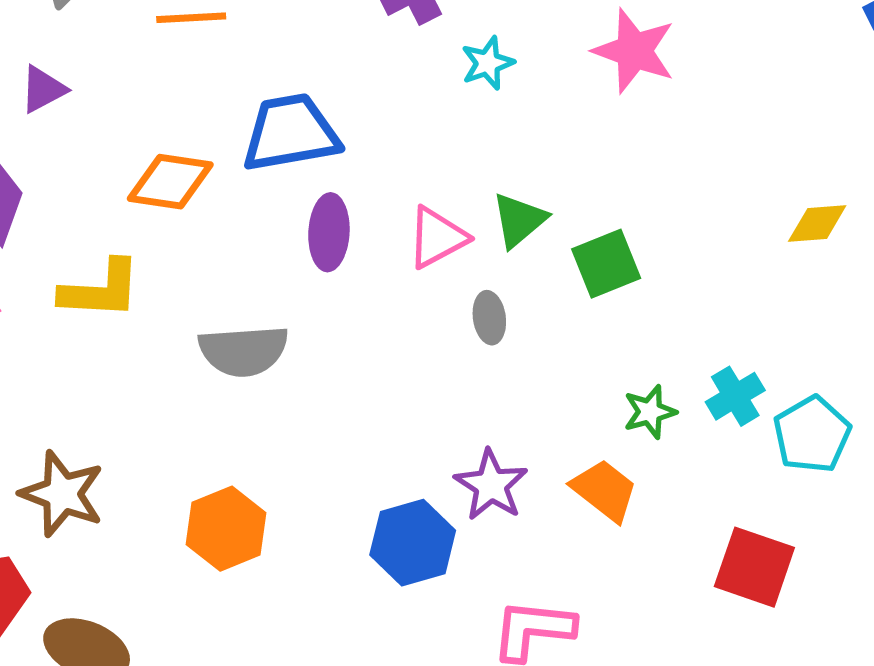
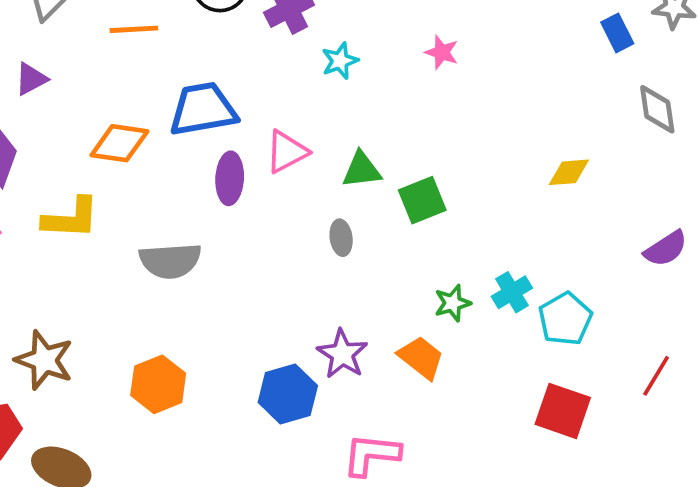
pink star: (634, 51) -> (442, 52), size x0.6
green triangle: (519, 220) -> (362, 170), turned 33
pink triangle: (437, 237) -> (287, 152), moved
red square: (754, 567) -> (563, 411), moved

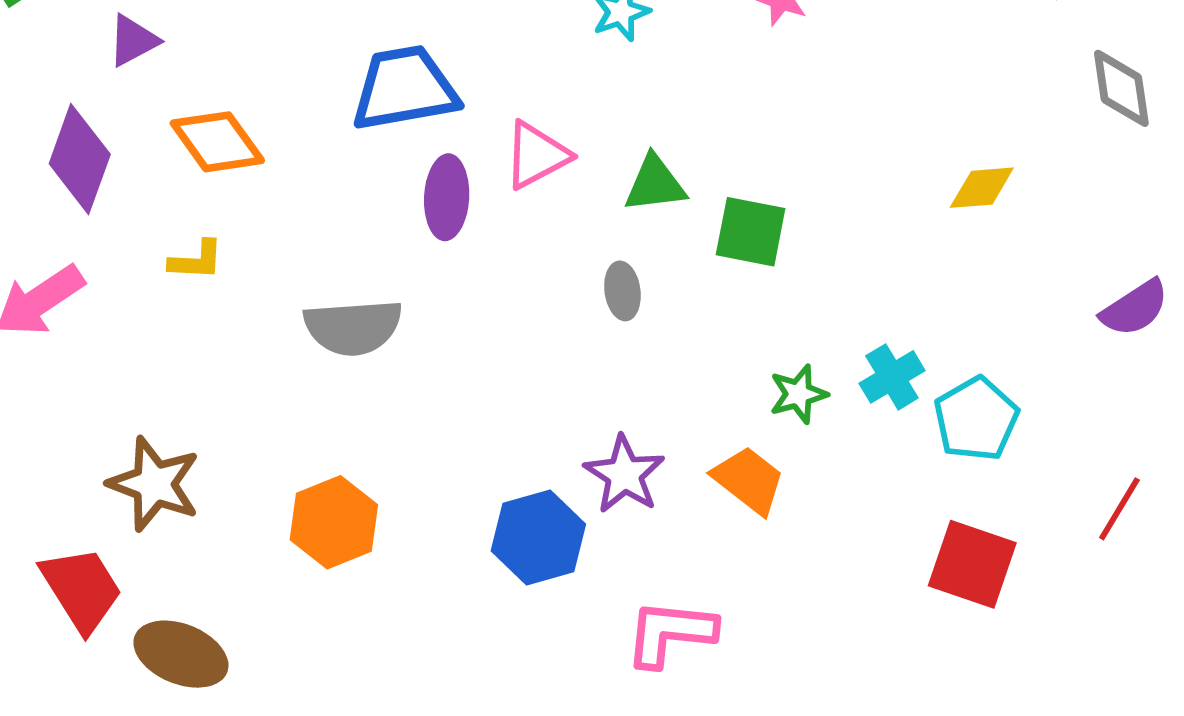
orange diamond: (119, 143) -> (217, 142), moved, turned 46
green square: (422, 200) -> (751, 232), turned 33
yellow L-shape: (71, 218) -> (196, 260), size x0.6

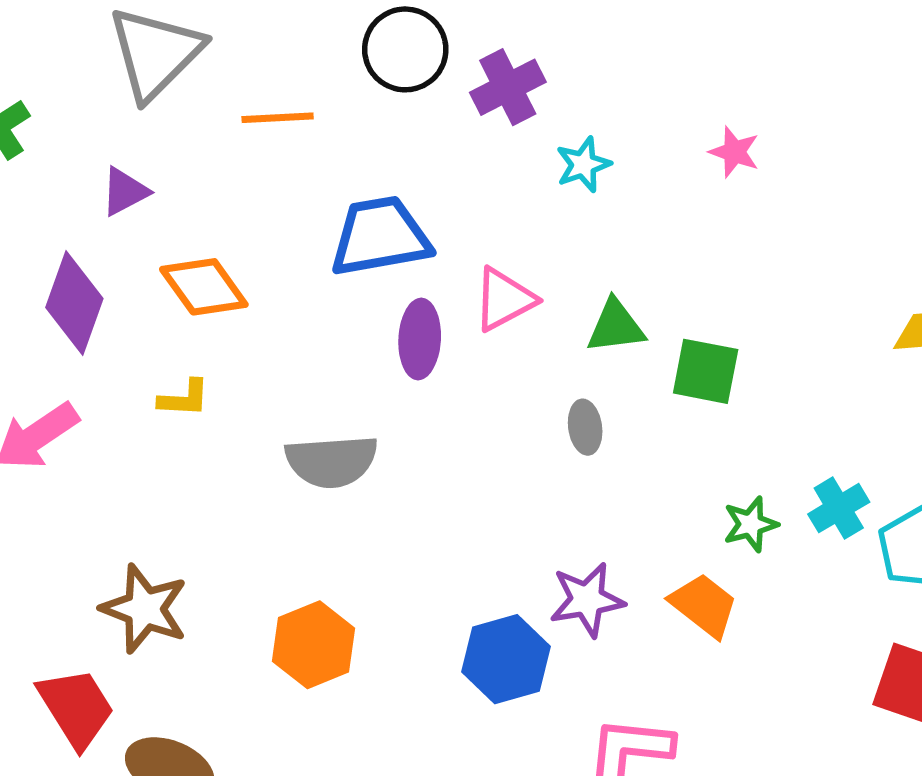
purple star: (624, 474) -> (587, 600), turned 30

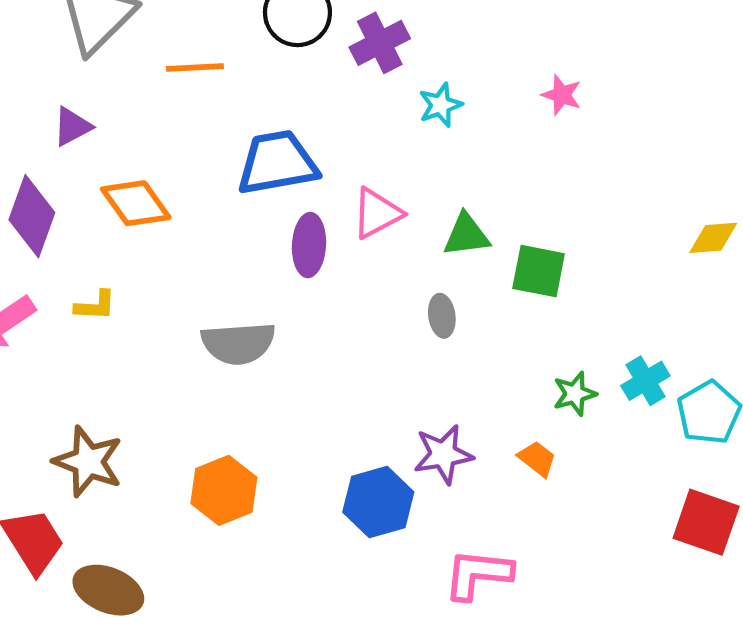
yellow L-shape: (184, 398) -> (95, 306), moved
orange trapezoid: (704, 605) -> (537, 459), size x0.7

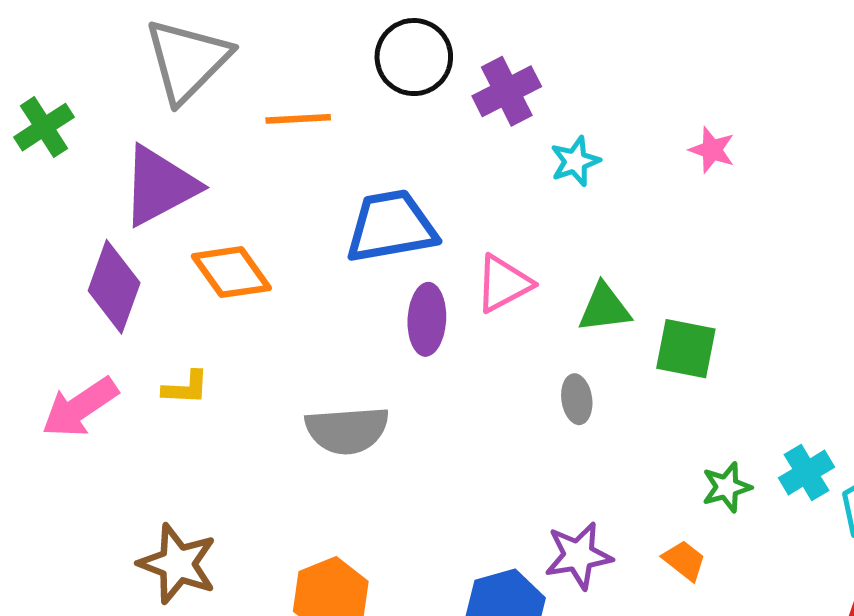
purple triangle: (72, 127) -> (160, 186), size x1.8

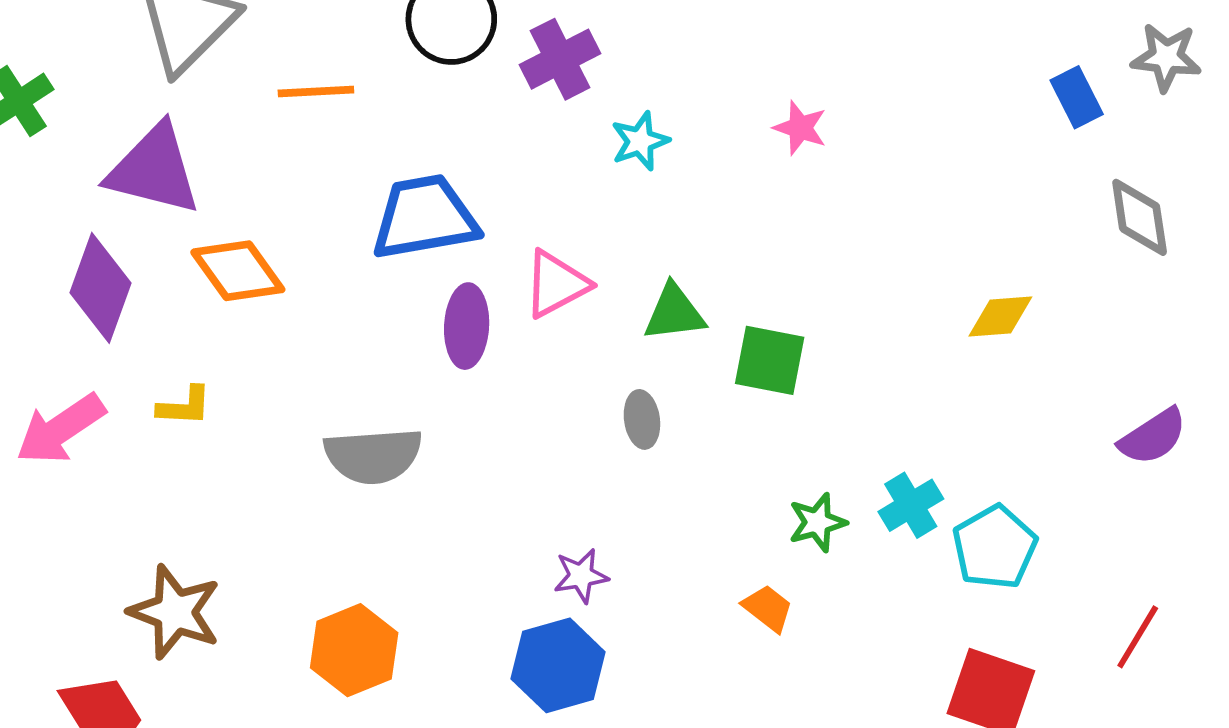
purple triangle: (160, 186) -> (154, 170), turned 42
purple star: (578, 556) -> (581, 576), moved, size x0.7

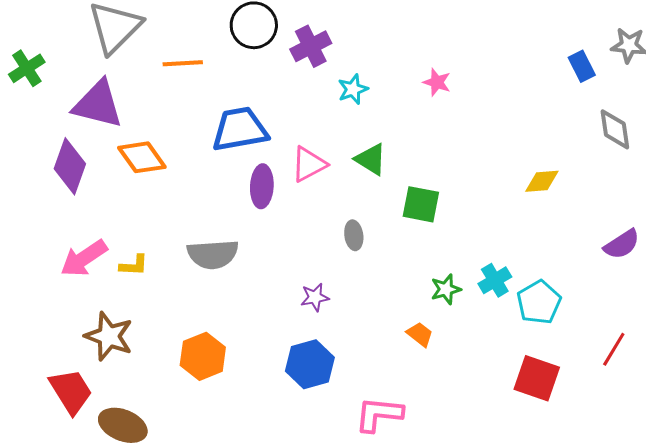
green triangle: (674, 313) -> (371, 159), moved, turned 39
yellow L-shape: (184, 406) -> (134, 265), moved
pink arrow: (60, 429) -> (84, 258), moved
purple star: (581, 576) -> (315, 297), moved

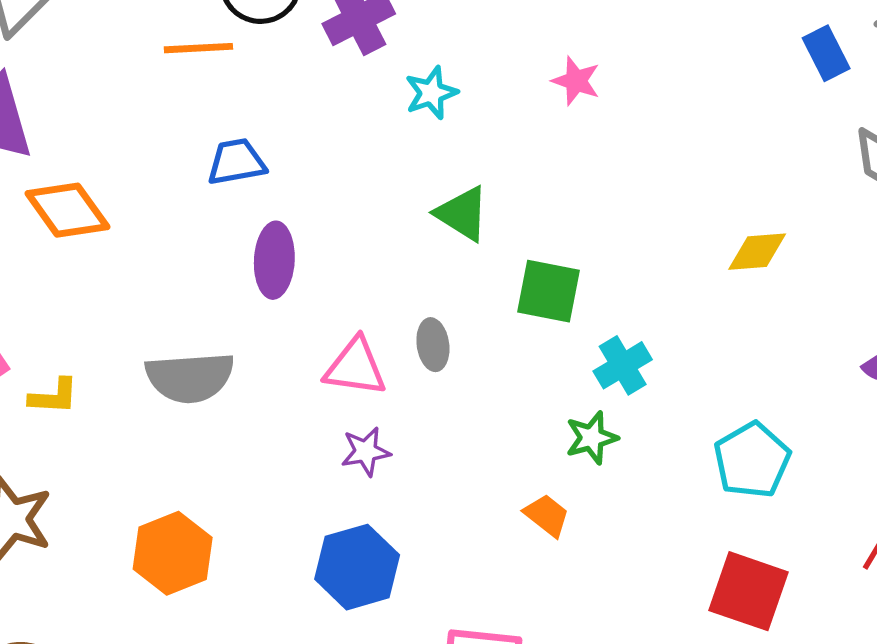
orange line: (183, 63) -> (198, 48), moved
blue trapezoid: (240, 129) -> (236, 162), size x0.6
pink triangle: (309, 164) -> (355, 367), moved, turned 36
cyan cross: (495, 280) -> (623, 365), moved

